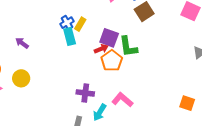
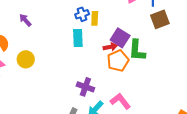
yellow rectangle: (80, 24) -> (95, 18), turned -40
cyan rectangle: (70, 36) -> (78, 38), moved
purple arrow: (22, 43) -> (25, 20), moved

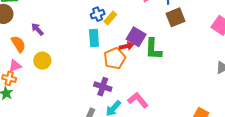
yellow rectangle: (95, 18) -> (110, 18), turned 40
purple arrow: (25, 20) -> (37, 29), moved
orange pentagon: (118, 61) -> (115, 58), moved

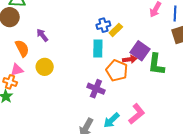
orange pentagon: (115, 58) -> (117, 71), turned -30
purple cross: (103, 87) -> (96, 89), moved
pink L-shape: (138, 100) -> (137, 114), turned 85

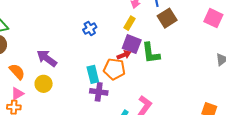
yellow rectangle: (116, 30) -> (129, 23), moved
purple arrow: (42, 35) -> (47, 58), moved, size x1.5
cyan rectangle: (98, 49) -> (93, 74), moved

